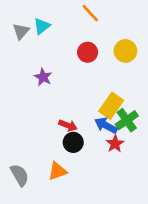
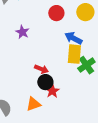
yellow rectangle: (111, 106) -> (74, 54), turned -30
blue arrow: (106, 125) -> (73, 38), moved
red star: (115, 144) -> (52, 91), moved

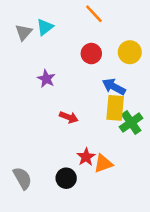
red arrow: (41, 69) -> (69, 117), moved
black circle: (45, 82) -> (66, 178), moved
orange triangle: (33, 104) -> (103, 164), moved

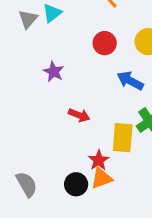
yellow rectangle: (115, 108) -> (123, 138), moved
orange triangle: (103, 164) -> (102, 178), moved

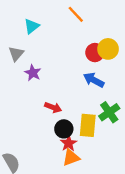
gray triangle: (28, 19) -> (16, 54), moved
red circle: (105, 43) -> (95, 53), moved
black circle: (76, 184) -> (64, 129), moved

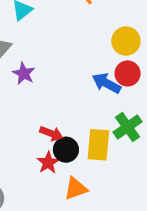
red circle: (95, 53) -> (128, 73), moved
red arrow: (53, 107) -> (51, 133), moved
red star: (69, 143) -> (48, 163), moved

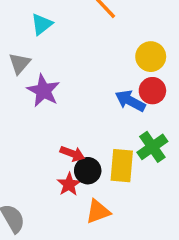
purple star: (24, 73) -> (43, 91), size x1.4

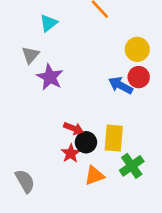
green cross: (152, 147) -> (132, 166), moved

